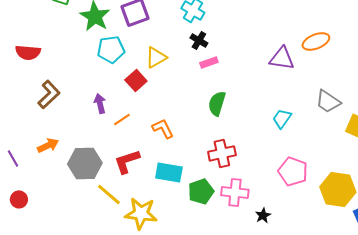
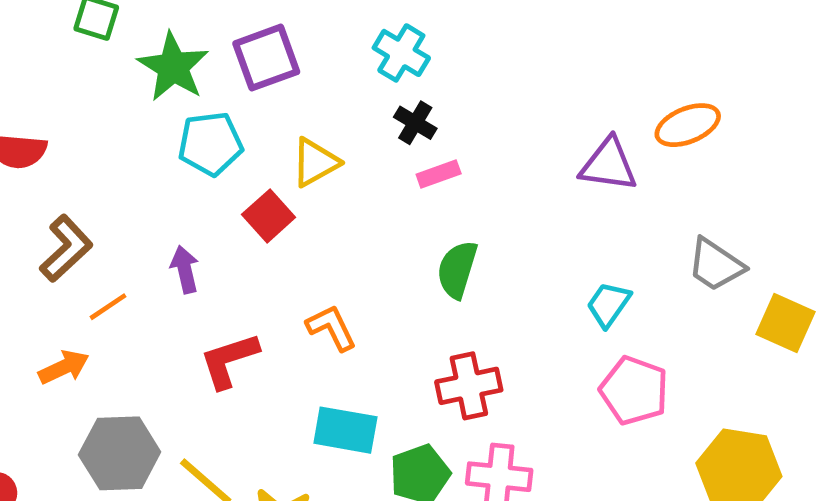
orange line: (122, 119) -> (108, 307), moved
red L-shape: (127, 161) -> (229, 360), moved
gray hexagon: (85, 163) -> (120, 453), moved
pink pentagon: (293, 171) -> (634, 391), moved

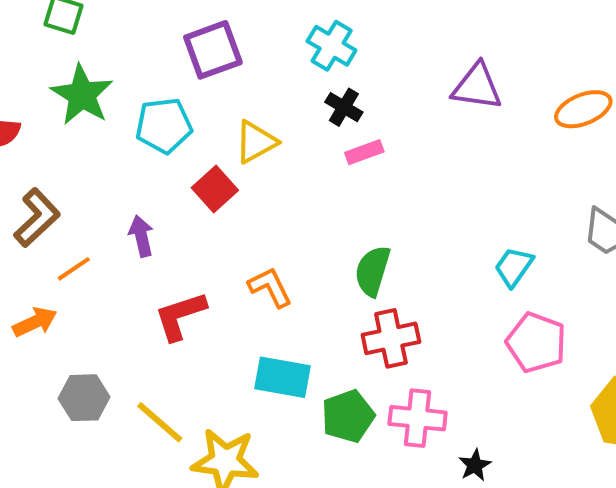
green star: (173, 67) -> (82, 95), moved
purple triangle: (609, 165) -> (477, 87), moved
green semicircle: (457, 269) -> (373, 271), moved
gray hexagon: (120, 453) -> (84, 398), size x0.7

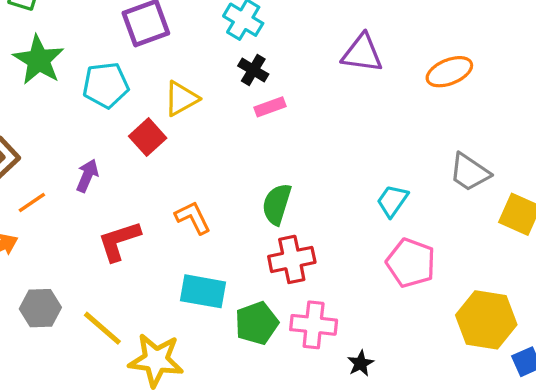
purple arrow: (141, 236) -> (87, 176), turned 36

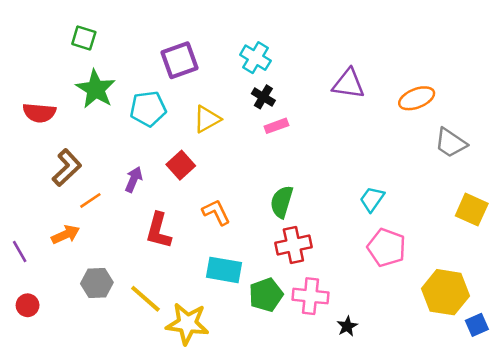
red square: (148, 137) -> (181, 165), moved
gray trapezoid: (470, 172) -> (451, 143), moved
red L-shape: (119, 241) -> (159, 231), turned -57

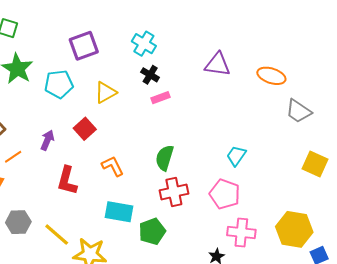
orange ellipse: (417, 98) -> (271, 76), turned 40
pink pentagon: (386, 248) -> (225, 194), moved
pink cross: (310, 296) -> (241, 232), moved

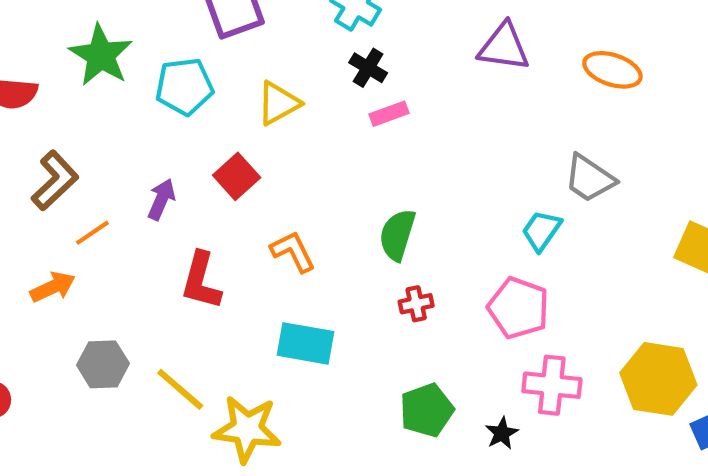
gray trapezoid: (298, 111) -> (589, 178), moved
red cross: (174, 192) -> (416, 304), size x0.6
green pentagon: (152, 231) -> (427, 410), moved

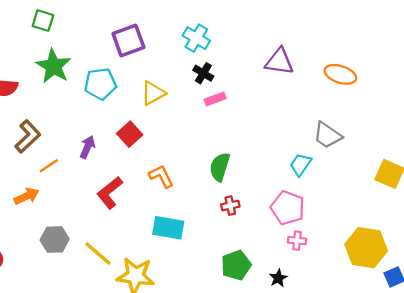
red L-shape: (201, 281) -> (110, 193), turned 36
pink cross: (552, 385) -> (297, 241), moved, size x0.6

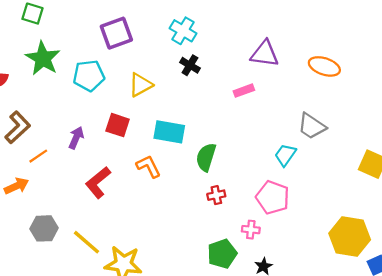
pink rectangle: (215, 99) -> (244, 91), moved
red square: (130, 134) -> (118, 125), turned -30
cyan rectangle: (168, 228) -> (169, 132), moved
pink cross: (297, 241) -> (251, 230), moved

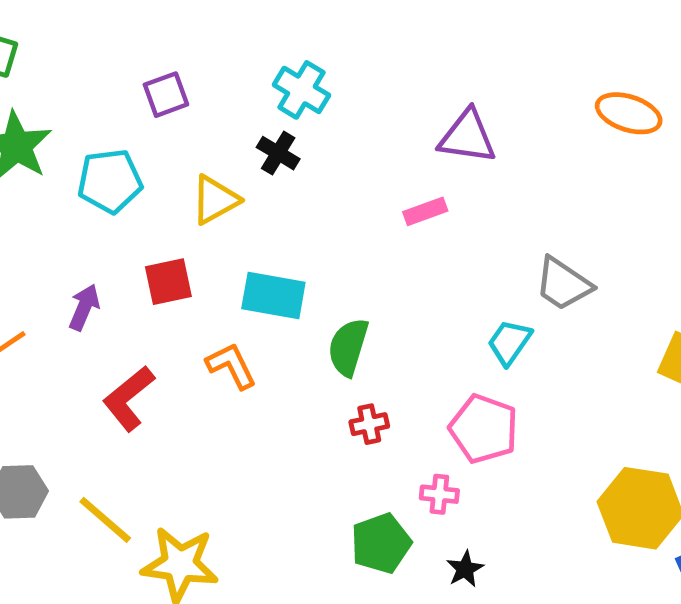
purple square: (116, 33) -> (166, 95), size x0.7
black cross: (190, 65) -> (278, 153), moved
orange ellipse: (324, 66) -> (629, 113), moved
red square: (118, 125) -> (168, 282), turned -30

